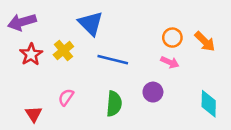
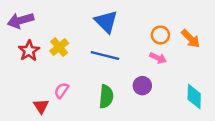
blue triangle: (91, 23) -> (106, 22), moved
red triangle: (34, 114) -> (41, 106), moved

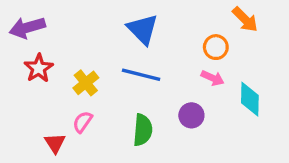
orange arrow: (191, 39) -> (245, 19), moved
yellow cross: (59, 47) -> (86, 83), moved
cyan diamond: (194, 96) -> (250, 99), moved

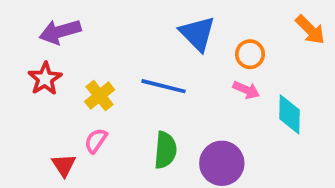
orange arrow: (245, 19) -> (310, 30), moved
purple arrow: (27, 28) -> (60, 32), moved
blue triangle: (143, 29) -> (197, 34), moved
purple circle: (191, 115) -> (222, 163), moved, size x1.5

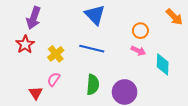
purple arrow: (60, 32) -> (34, 18), turned -55
blue triangle: (197, 34) -> (95, 15), moved

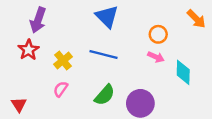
green semicircle: (93, 85) -> (105, 95), turned 36
red triangle: (36, 93) -> (19, 105), moved

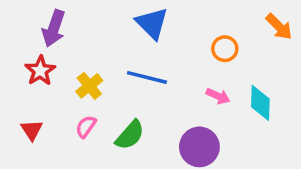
pink arrow: (156, 57) -> (218, 96), moved
green semicircle: (105, 95) -> (130, 135), moved
red triangle: (19, 105) -> (32, 130), moved

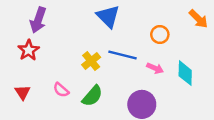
blue line: (147, 77) -> (123, 55), moved
yellow cross: (89, 86) -> (91, 61), moved
pink semicircle: (86, 127) -> (61, 90), turned -84

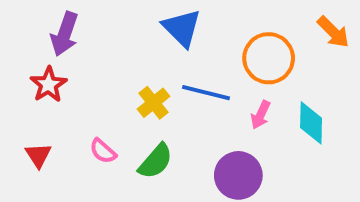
orange circle: (160, 35) -> (269, 58), size x1.6
pink arrow: (155, 68) -> (261, 115), turned 91

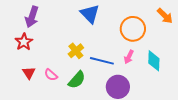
blue line: (206, 93) -> (102, 61), moved
red triangle: (38, 155) -> (29, 73), moved

